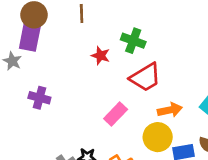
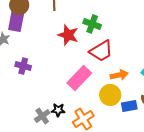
red star: (101, 56) -> (68, 35), size x1.5
pink rectangle: (116, 114) -> (79, 78), size x1.4

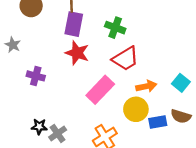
purple rectangle: (16, 21) -> (74, 24), moved
red star: (68, 35) -> (77, 53), moved
black star: (58, 110) -> (39, 127), moved

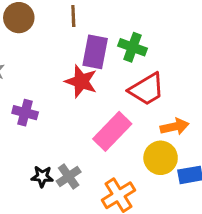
purple rectangle: (74, 24) -> (95, 52), moved
black star: (39, 127) -> (42, 176), moved
gray cross: (58, 134) -> (69, 176), moved

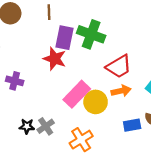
green cross: (133, 47) -> (91, 34), size x1.4
red trapezoid: (147, 89) -> (119, 66), moved
yellow circle: (161, 158) -> (96, 102), moved

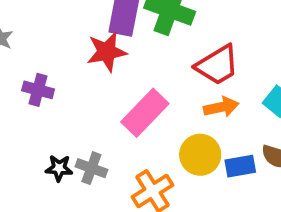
red star: (55, 59) -> (107, 52), turned -30
yellow circle: (96, 102) -> (200, 155), moved
gray cross: (46, 126) -> (91, 168), turned -35

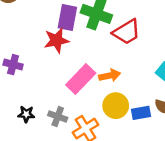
red trapezoid: (217, 65) -> (127, 32), moved
orange arrow: (221, 107) -> (110, 75), moved
gray cross: (91, 168) -> (58, 116), moved

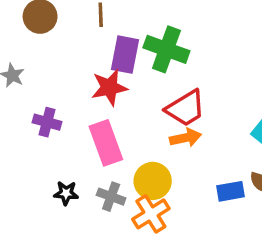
red trapezoid: (127, 32) -> (186, 108), moved
pink rectangle: (81, 79) -> (106, 143), moved, turned -64
yellow circle: (116, 106) -> (153, 181), moved

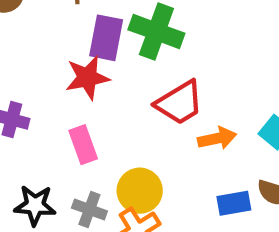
orange arrow: (186, 138) -> (217, 138), moved
pink rectangle: (106, 143) -> (83, 145), size x0.7
black star: (66, 193) -> (35, 205), size x1.4

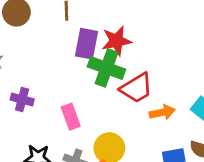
green cross: (156, 32) -> (106, 68), moved
red star: (87, 78) -> (116, 41), moved

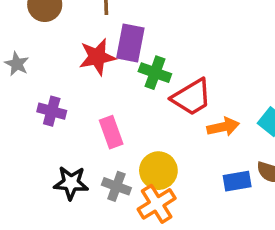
red star: (116, 41) -> (97, 57), moved
green cross: (106, 68) -> (155, 73), size x0.7

